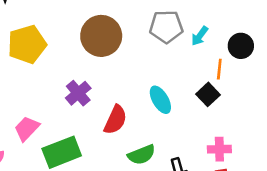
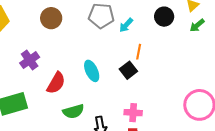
brown circle: (101, 36) -> (51, 18), size x0.7
black circle: (241, 46) -> (164, 17), moved

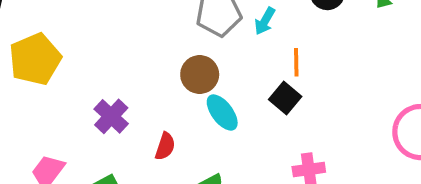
brown circle: (51, 18) -> (200, 74), moved
red semicircle: (56, 83) -> (165, 146), size x0.7

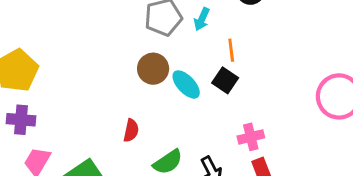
cyan ellipse: (222, 113) -> (186, 84), moved
purple cross: (111, 116) -> (21, 120), moved, turned -32

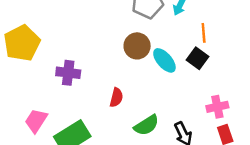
purple cross: (21, 120) -> (68, 73), moved

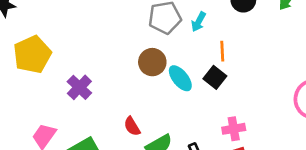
purple cross: (68, 73) -> (79, 87), turned 35
red semicircle: (116, 97) -> (132, 126), moved, turned 132

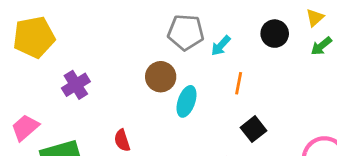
black square: (215, 77) -> (254, 129), moved
cyan ellipse: (180, 78) -> (186, 101), turned 44

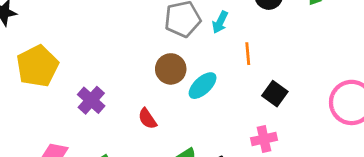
cyan ellipse: (186, 101) -> (203, 86), turned 44
red semicircle: (122, 140) -> (147, 119), moved

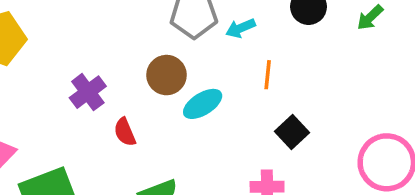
cyan arrow: (220, 22) -> (240, 28), turned 30
purple cross: (91, 100) -> (88, 92), moved

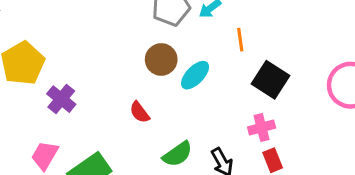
purple cross: (88, 92) -> (61, 99), moved
black square: (292, 132) -> (270, 80), size x1.4

